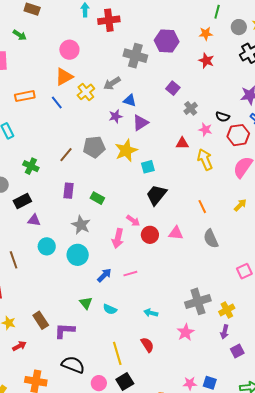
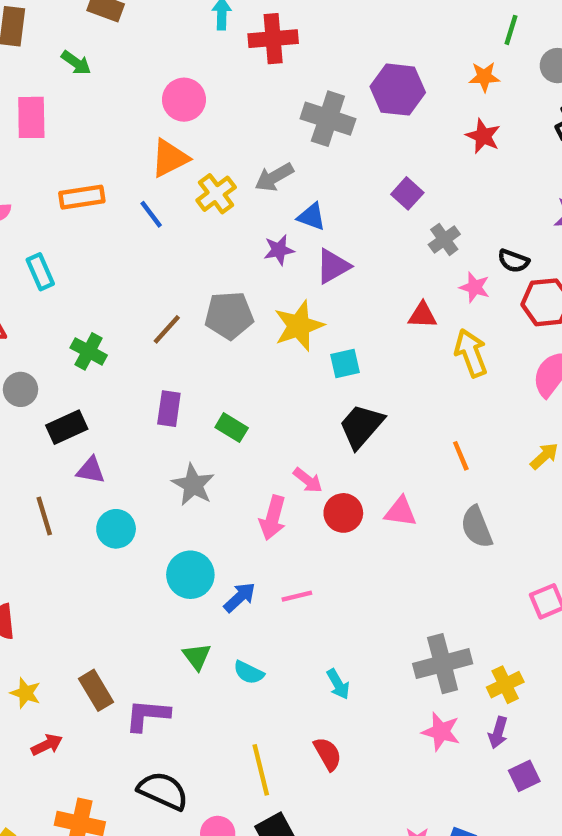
cyan circle: (78, 255) -> (190, 575), moved
brown line: (14, 260) -> (44, 516), moved
cyan arrow: (151, 313) -> (338, 684), turned -136
pink star: (186, 332) -> (441, 732), moved, turned -30

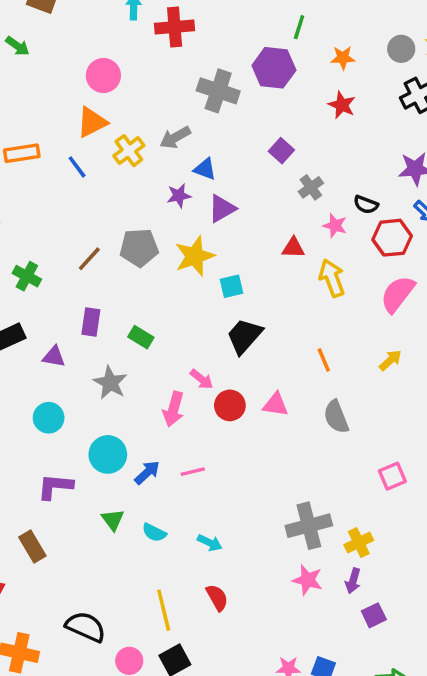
green line: (511, 30) -> (299, 27), moved
purple triangle: (91, 470) -> (54, 357), moved
cyan arrow: (338, 684) -> (210, 543), moved, turned -35
purple L-shape: (147, 715) -> (55, 486), moved

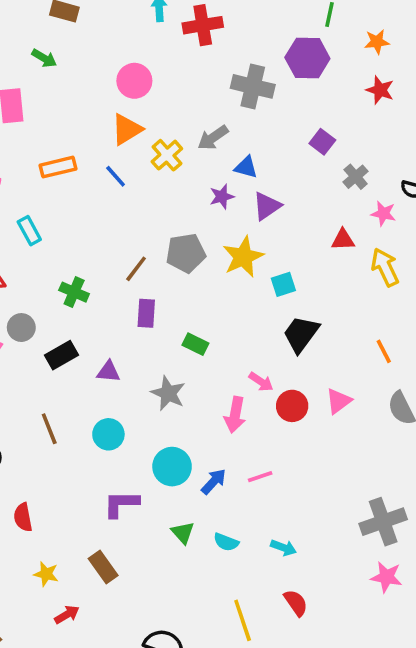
purple rectangle: (91, 322) -> (146, 313), moved
pink triangle: (276, 405) -> (339, 401), turned -40

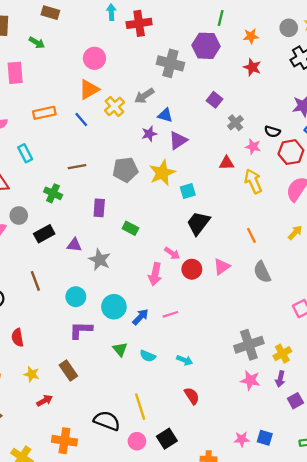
brown line: (136, 269) -> (77, 167), moved, turned 42
gray star: (168, 393) -> (100, 260), moved
cyan circle: (108, 434) -> (76, 297), moved
yellow line: (243, 620) -> (140, 407), moved

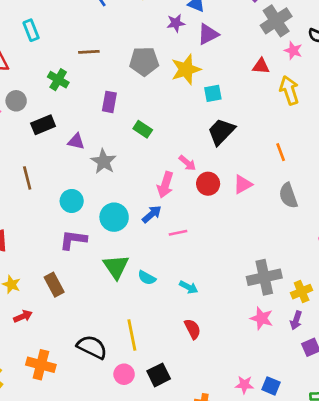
gray cross: (235, 123) -> (276, 21), size x1.6
blue arrow: (140, 317) -> (152, 214), moved
green triangle: (120, 349) -> (116, 267), size x1.5

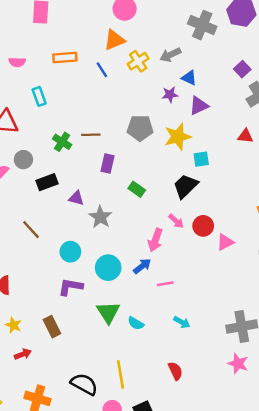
brown line: (89, 52) -> (91, 135), moved
black trapezoid: (221, 132) -> (186, 186), moved
brown line: (27, 178) -> (31, 230), turned -30
red circle: (208, 184) -> (203, 226), moved
cyan arrow: (189, 287) -> (182, 322), moved

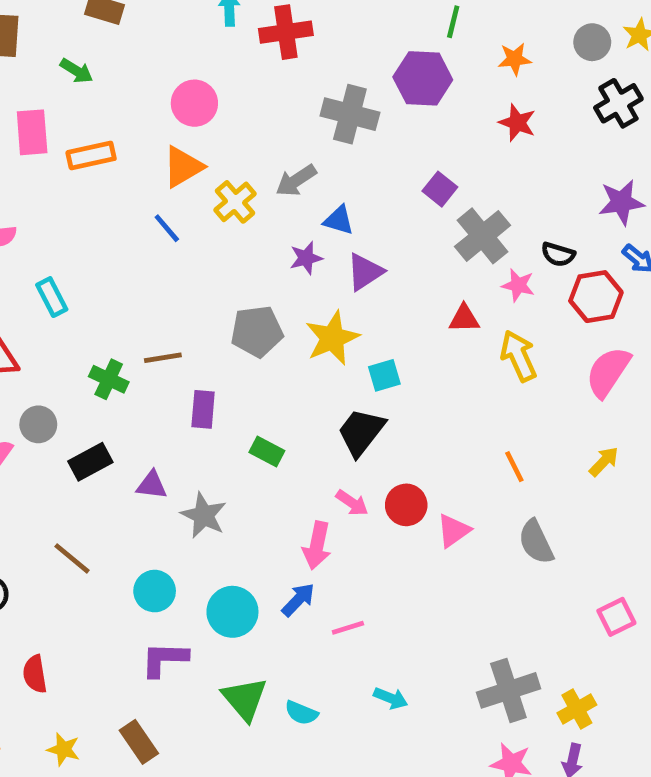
orange rectangle: (65, 58) -> (91, 156), moved

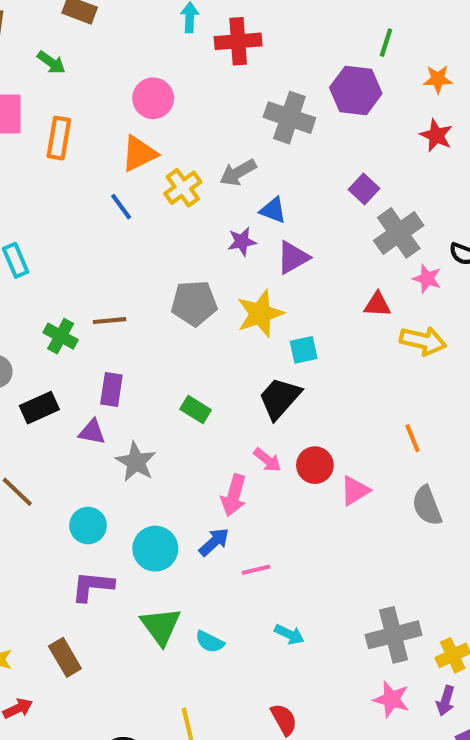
orange rectangle: (91, 156) -> (59, 138), turned -72
yellow arrow: (518, 356) -> (423, 341), turned 123
purple rectangle: (203, 409) -> (111, 389), moved

